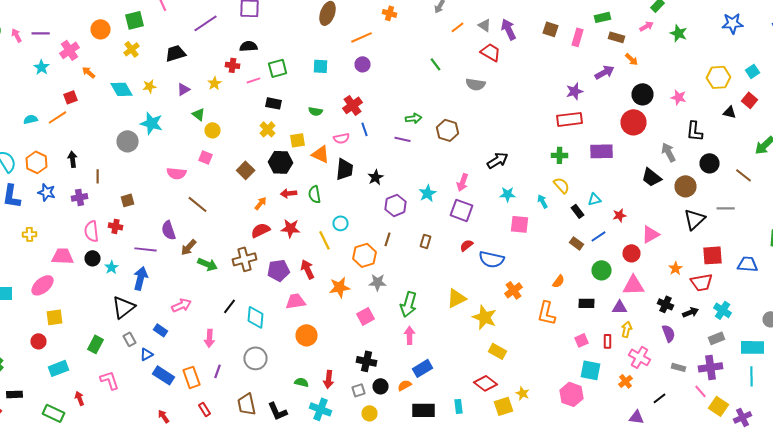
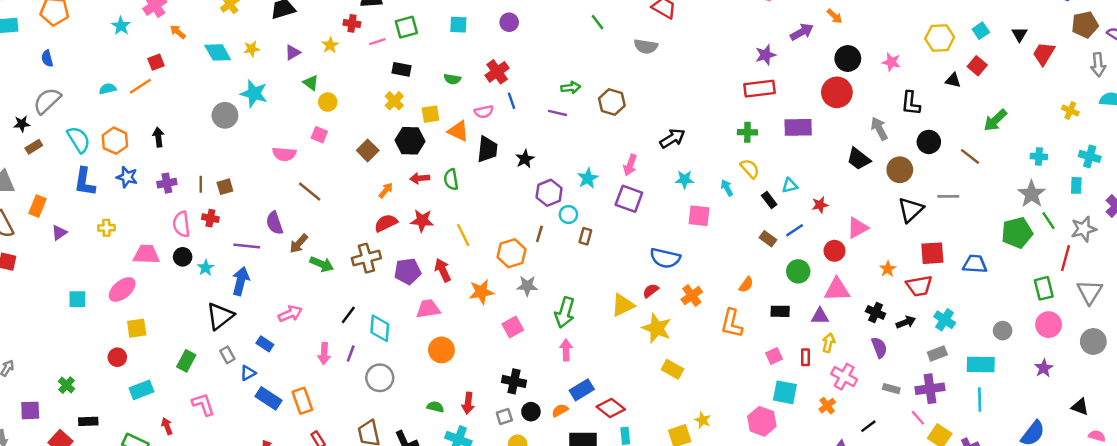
brown line: (98, 176) -> (201, 184), moved
cyan circle: (340, 223) -> (568, 215), moved
red semicircle: (466, 245) -> (651, 291), moved
purple line: (218, 371) -> (351, 354), moved
red diamond: (486, 383) -> (611, 408), moved

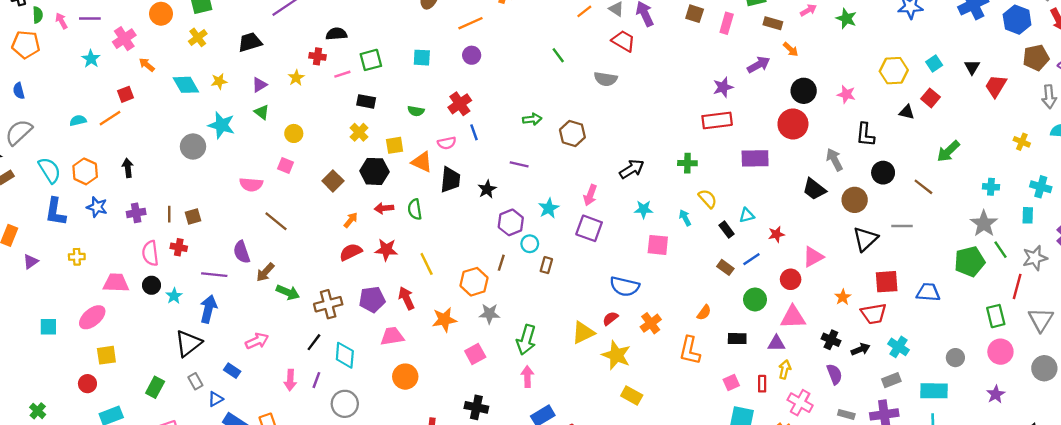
green triangle: (311, 83) -> (262, 112), moved
purple line: (558, 113) -> (519, 164), moved
green cross: (747, 132) -> (687, 163), moved
brown cross: (366, 258) -> (328, 304), moved

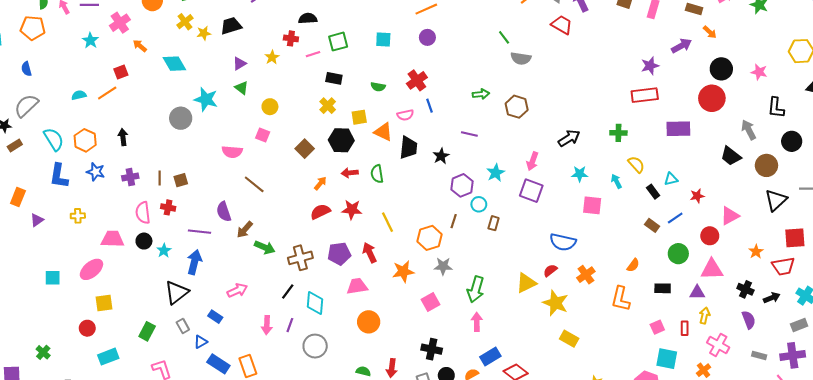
gray semicircle: (606, 79) -> (521, 58), moved
yellow star: (219, 81) -> (204, 33), moved

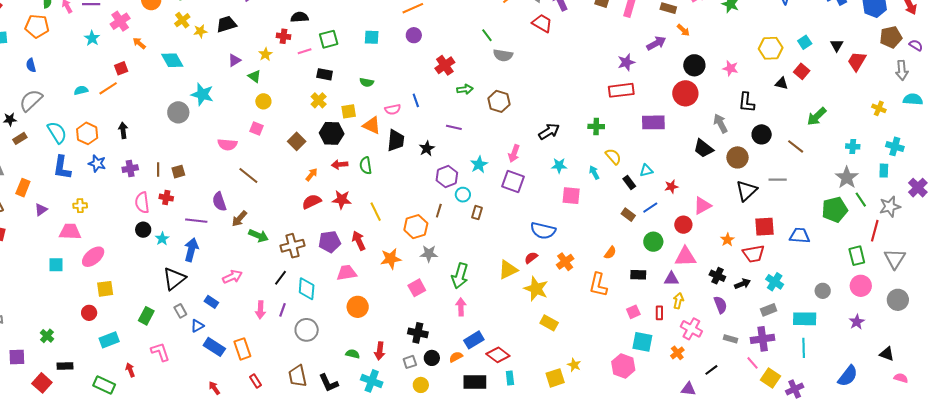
red cross: (417, 80) -> (445, 65), moved
green triangle: (242, 88) -> (254, 76), moved
pink trapezoid: (112, 239) -> (70, 232), moved

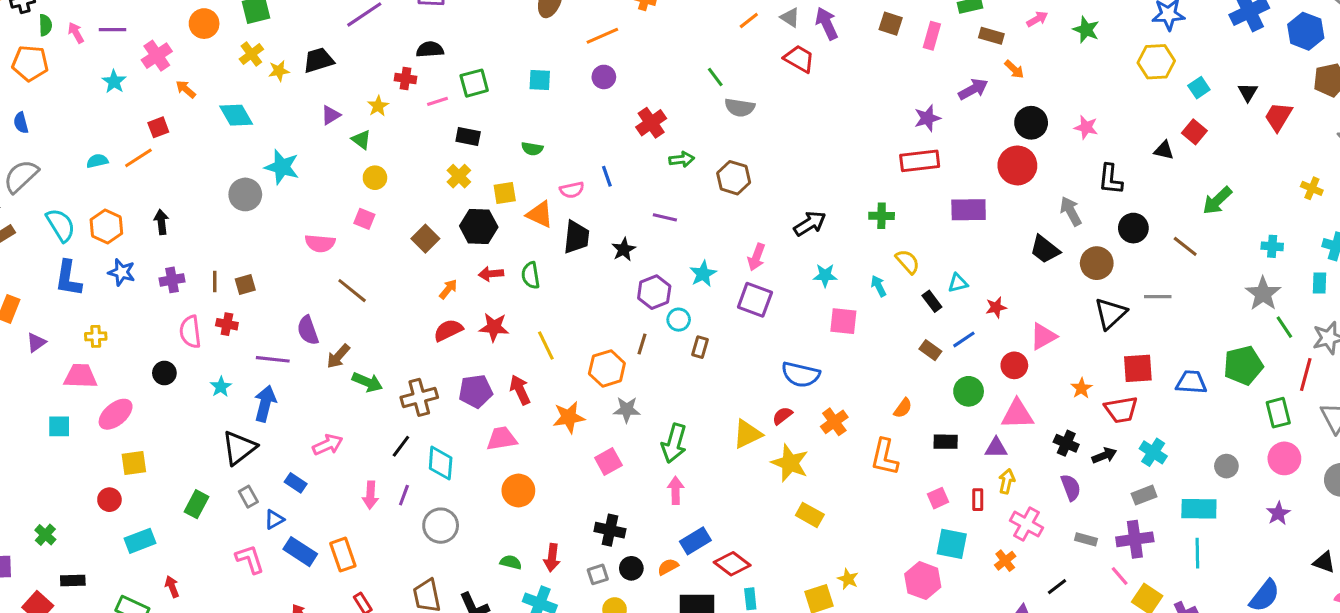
yellow hexagon: (771, 48) -> (1156, 62), moved
green pentagon: (835, 210) -> (1243, 365), moved
black circle: (143, 230) -> (164, 373), moved
pink L-shape: (160, 352) -> (250, 559), moved

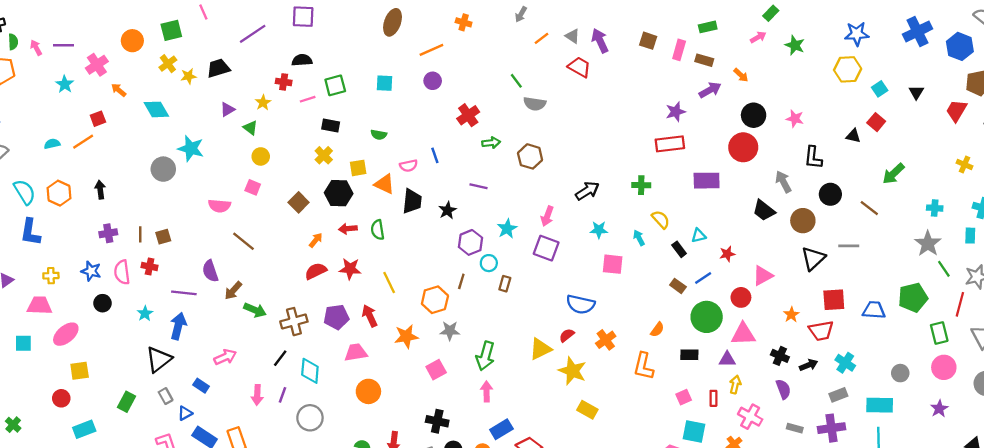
brown rectangle: (991, 36) -> (704, 60), moved
red trapezoid: (1278, 117) -> (956, 111), moved
blue star: (122, 272) -> (91, 271), moved
green circle: (969, 391) -> (707, 317), size x1.4

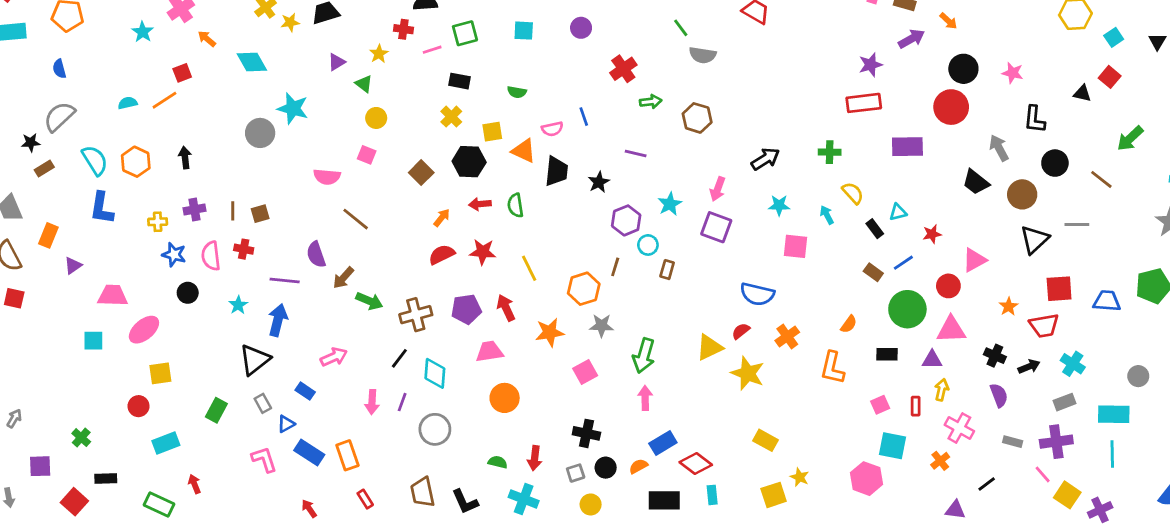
yellow cross: (51, 276) -> (158, 222), moved
yellow rectangle: (587, 410) -> (765, 440), moved

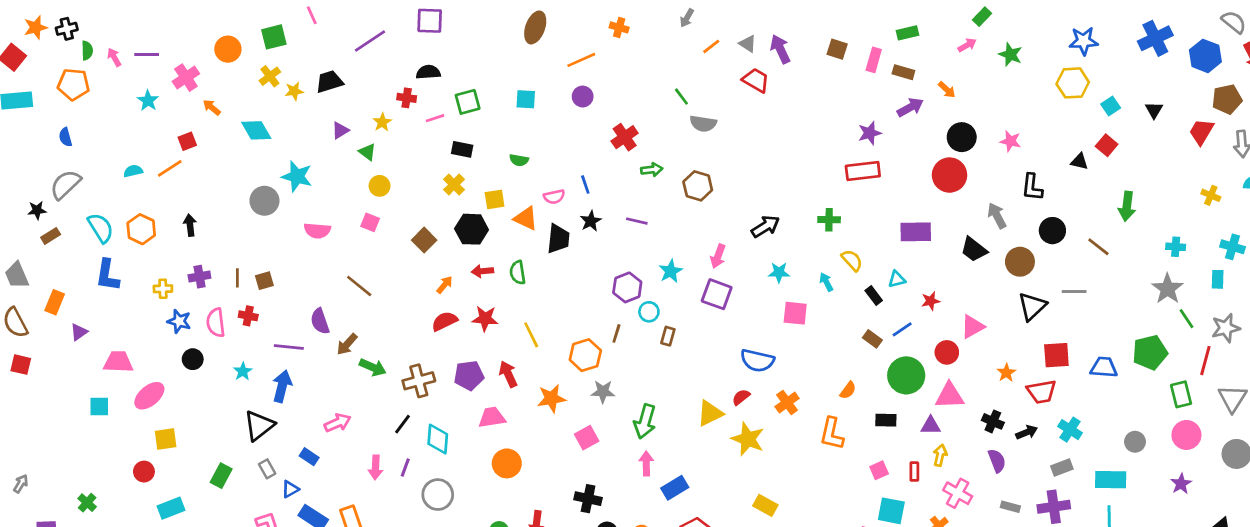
green arrow: (1130, 138) -> (1127, 206), turned -40
purple rectangle: (907, 147) -> (916, 232), moved
pink semicircle: (327, 177) -> (317, 231), moved
black star: (599, 182) -> (591, 221), moved
blue rectangle: (663, 443) -> (675, 488), moved

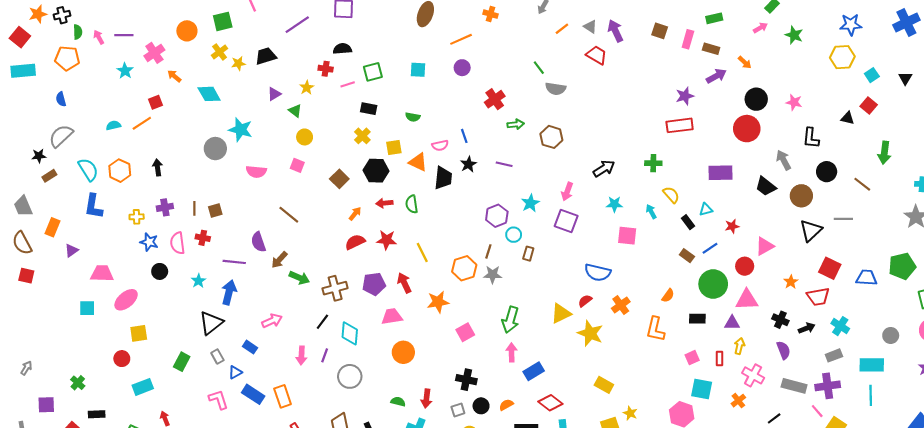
red square: (1056, 355) -> (830, 268), turned 30
gray star: (603, 392) -> (493, 275), moved
gray rectangle: (1010, 507) -> (794, 386), size x1.6

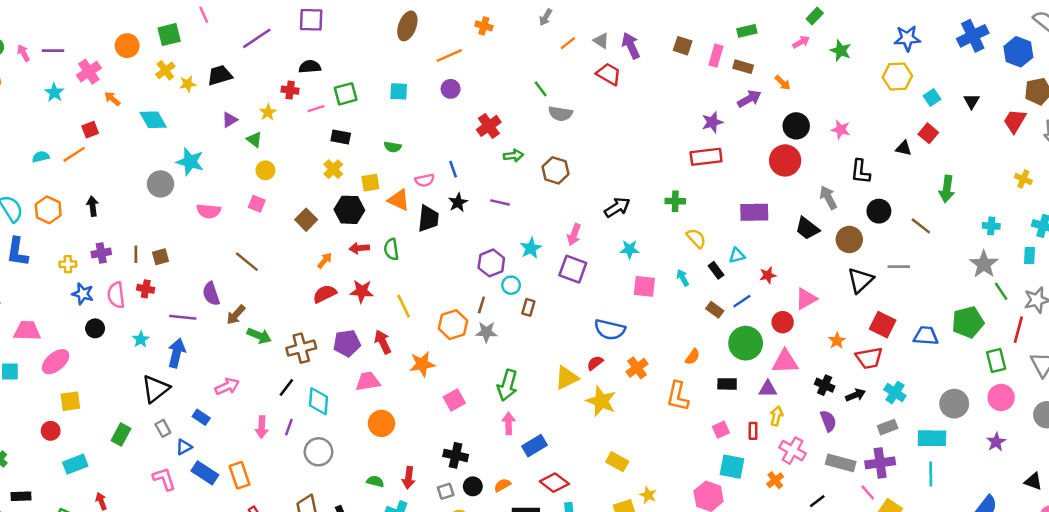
cyan arrow: (651, 212) -> (683, 278), moved
gray circle: (891, 335) -> (954, 404), size x1.5

